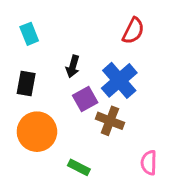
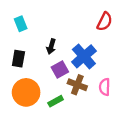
red semicircle: (133, 31) -> (105, 21), moved
pink semicircle: (149, 163) -> (105, 87), moved
green rectangle: (79, 167) -> (56, 101), moved, turned -56

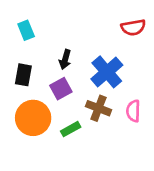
red semicircle: (105, 21) -> (133, 27), turned 54
purple square: (60, 69) -> (61, 89), moved

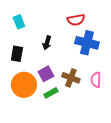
red semicircle: (133, 27) -> (76, 20), moved
blue cross: (107, 72) -> (87, 43), moved, turned -35
purple square: (61, 89) -> (46, 74), moved

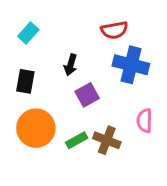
cyan rectangle: (19, 22) -> (28, 33), turned 64
purple square: (46, 74) -> (87, 95), moved
brown cross: (71, 78) -> (107, 140), moved

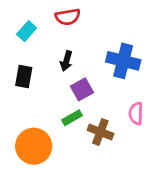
red semicircle: (114, 30) -> (68, 17), moved
orange circle: (36, 128) -> (34, 146), moved
green rectangle: (77, 140) -> (72, 118), moved

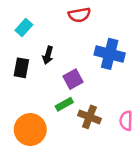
red semicircle: (68, 17) -> (79, 15), moved
black arrow: (66, 61) -> (48, 55), moved
pink semicircle: (136, 113) -> (126, 121), moved

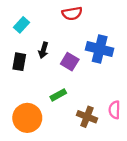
purple square: (73, 79) -> (70, 62), moved, turned -30
brown cross: (89, 117) -> (87, 117), moved

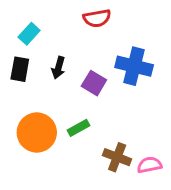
black rectangle: (19, 62) -> (20, 69), moved
pink semicircle: (115, 110) -> (149, 165), moved, turned 78
orange circle: (27, 118) -> (37, 132), moved

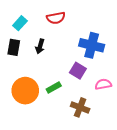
red semicircle: (97, 18) -> (56, 18), moved
purple square: (94, 83) -> (78, 71), moved
pink semicircle: (149, 165) -> (103, 84), moved

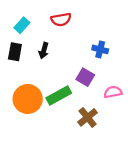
blue cross: (92, 45) -> (100, 49), size x0.6
green rectangle: (54, 87) -> (59, 96), size x1.5
brown cross: (80, 107) -> (88, 117), turned 30

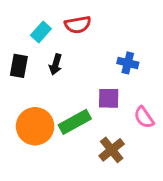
cyan rectangle: (22, 25) -> (41, 32), moved
purple square: (85, 77) -> (109, 98), turned -30
pink semicircle: (113, 92) -> (144, 117), turned -114

